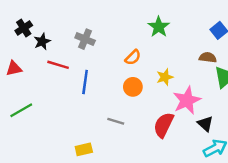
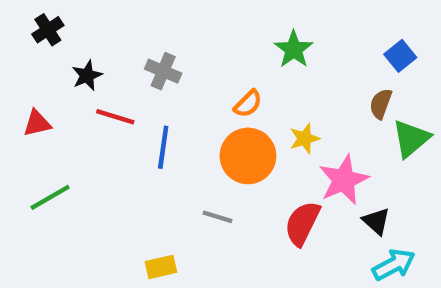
black cross: (24, 28) -> (48, 30), moved
brown semicircle: (208, 57) -> (381, 104), turned -77
orange circle: (133, 87) -> (248, 156), size x1.6

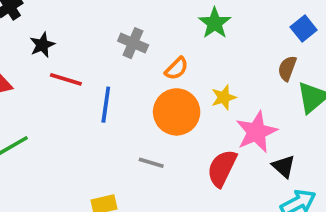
gray cross: (163, 71) -> (133, 43), moved

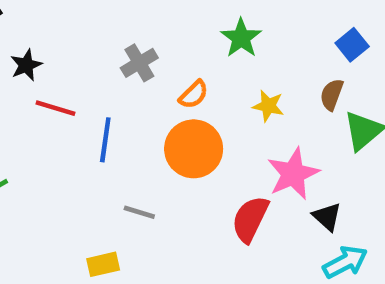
gray cross: (133, 43) -> (139, 63), turned 36
yellow star: (224, 97) -> (268, 106), moved, turned 30
gray line: (151, 163) -> (139, 212), moved

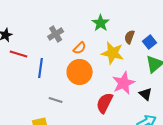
blue square: (352, 45) -> (150, 42), moved
brown semicircle: (332, 95) -> (130, 37), moved
yellow star: (268, 106) -> (113, 53), size x1.6
black triangle: (327, 217) -> (146, 94), moved

